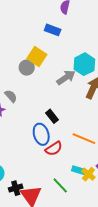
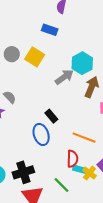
gray circle: (27, 68) -> (12, 54), moved
red semicircle: (54, 149) -> (72, 159), moved, turned -54
black cross: (16, 188) -> (23, 172), moved, size x1.5

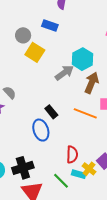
gray circle: (12, 54) -> (23, 35), moved
orange line: (84, 138) -> (85, 113), moved
cyan rectangle: (80, 169) -> (79, 174), moved

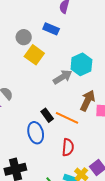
brown arrow: (92, 83) -> (88, 101), moved
orange line: (85, 113) -> (67, 118), moved
red semicircle: (72, 155) -> (68, 147), moved

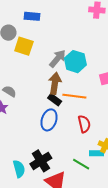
cyan hexagon: (81, 64) -> (75, 62), moved
brown arrow: (88, 101) -> (55, 83), moved
blue ellipse: (36, 133) -> (49, 120), turned 50

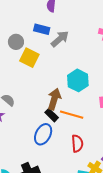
gray arrow: (58, 59) -> (60, 39), moved

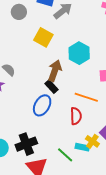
yellow square: (29, 58) -> (43, 37), moved
orange line: (72, 115) -> (86, 97), moved

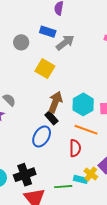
cyan hexagon: (79, 53) -> (83, 104), moved
green line: (65, 155) -> (63, 187), turned -48

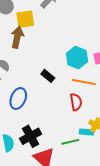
yellow square: (45, 69) -> (25, 19), moved, turned -30
brown arrow: (55, 102) -> (17, 37), moved
blue ellipse: (42, 136) -> (18, 98), moved

